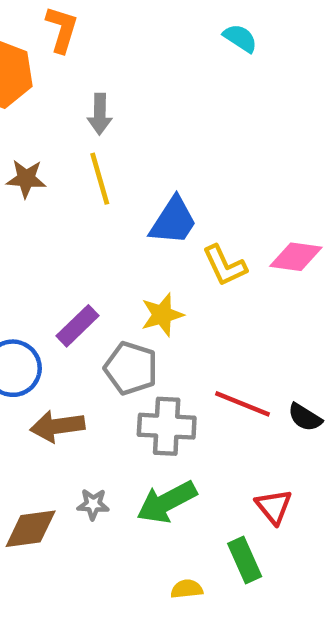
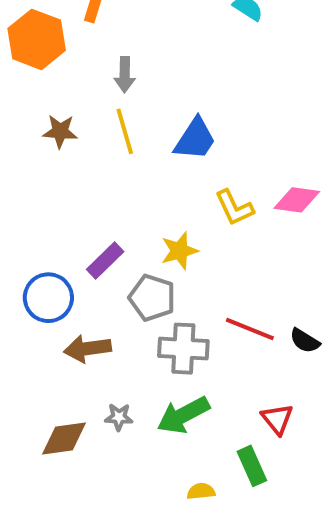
blue trapezoid: (173, 221) -> (195, 139), moved

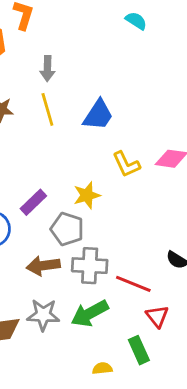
red line: (250, 329) -> (133, 284), moved
brown arrow: (88, 349) -> (43, 266), moved
gray star: (119, 417) -> (43, 315), size x1.6

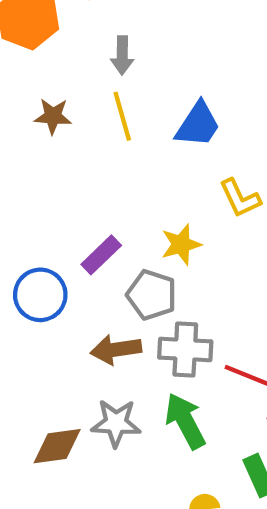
green arrow: (90, 313) -> (185, 421), turned 90

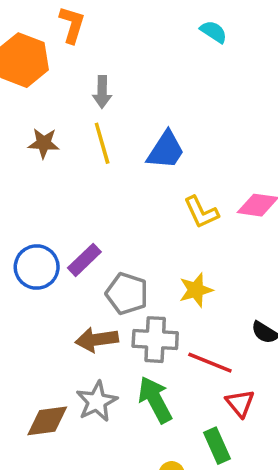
yellow star: (181, 244) -> (196, 290), moved
blue circle: (40, 295) -> (37, 267), moved
gray star: (116, 423) -> (97, 401), turned -30

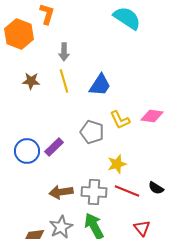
cyan semicircle: (214, 32) -> (127, 18), size x1.8
gray pentagon: (127, 294) -> (92, 132), moved
red line: (210, 363) -> (127, 191), moved

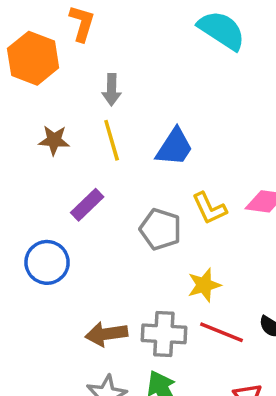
purple rectangle: (54, 147) -> (87, 205), moved

